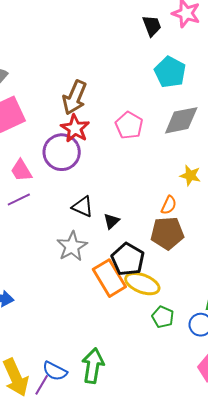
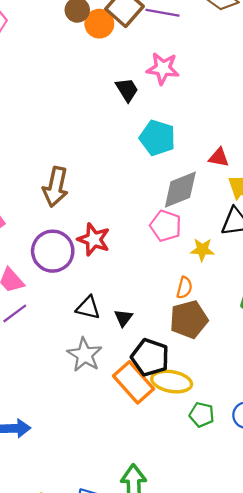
pink pentagon: (129, 125) -> (166, 226), moved
red star: (75, 128) -> (94, 239), moved

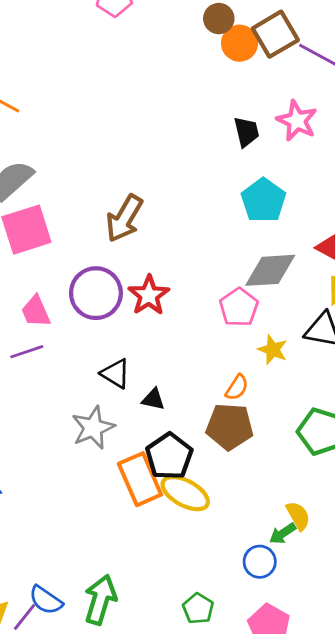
black triangle: (123, 318) -> (153, 399), turned 48
green pentagon: (202, 415) -> (198, 608), moved

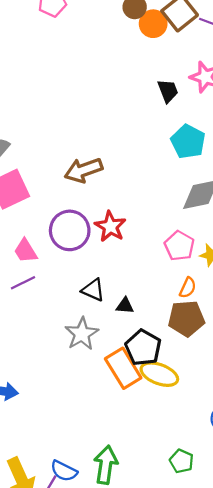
brown arrow: (124, 218) -> (83, 170), turned 48
pink pentagon: (239, 307) -> (179, 246), moved

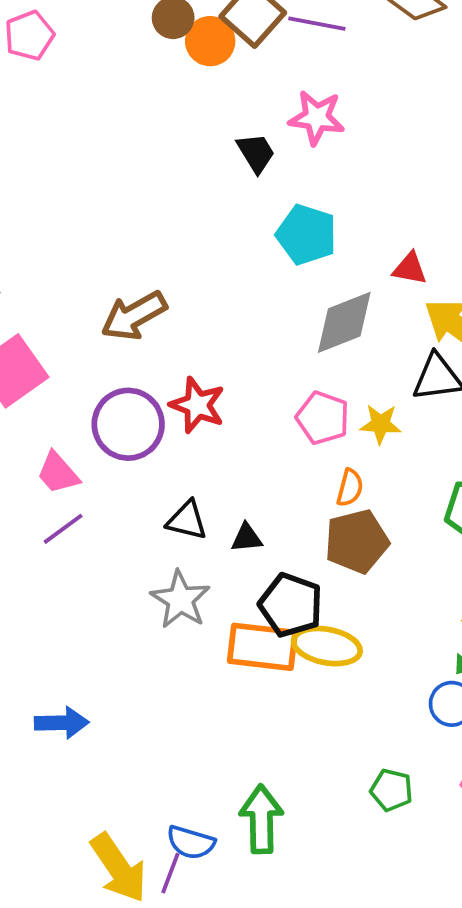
orange rectangle: (123, 368) -> (262, 647), turned -42

